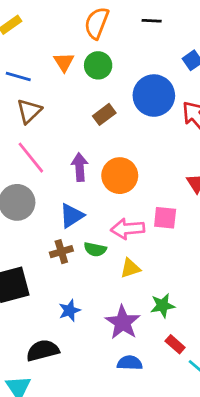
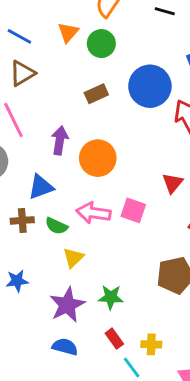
yellow triangle: (130, 268) -> (73, 258), moved, turned -40

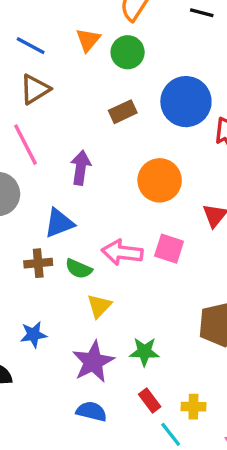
orange circle: (98, 158) -> (160, 180), moved

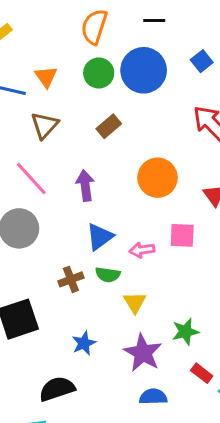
orange triangle: (88, 40) -> (46, 77), moved
brown triangle: (35, 89) -> (45, 125), moved
blue circle: (186, 102) -> (144, 70), moved
blue triangle: (59, 223) -> (100, 237), moved
pink arrow: (122, 252) -> (142, 250), size x0.7

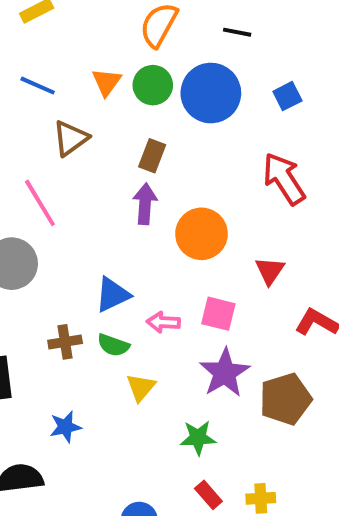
orange triangle: (46, 77) -> (107, 82), moved
brown rectangle: (109, 126) -> (152, 156), turned -40
purple arrow: (85, 186) -> (145, 204), moved
purple star: (143, 353) -> (225, 373), moved

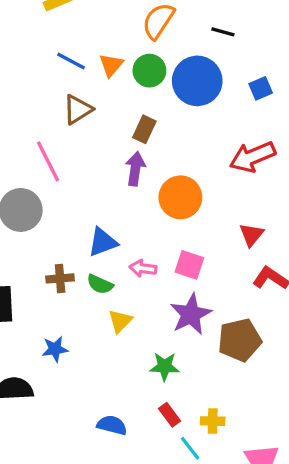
blue line: (38, 86) -> (71, 61), moved
red arrow: (284, 179) -> (252, 157), turned -84
red triangle: (270, 271) -> (251, 235), moved

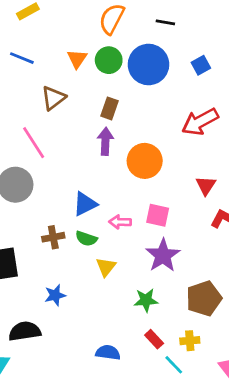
blue line: (71, 61) -> (22, 58), moved
brown pentagon: (240, 340) -> (204, 298), moved

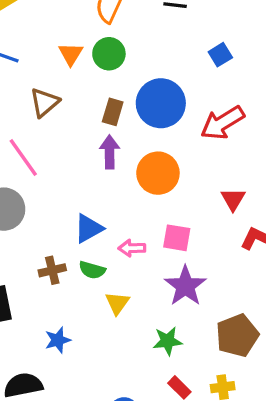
blue circle: (149, 64) -> (161, 103), moved

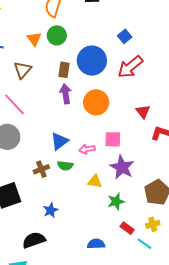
blue square: (220, 55) -> (125, 36), moved
yellow triangle: (117, 303) -> (95, 181), moved, turned -49

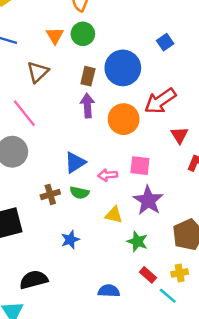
red arrow: (130, 67) -> (160, 101), moved
green star: (116, 202) -> (137, 241), turned 30
blue star: (51, 210) -> (70, 240), moved

